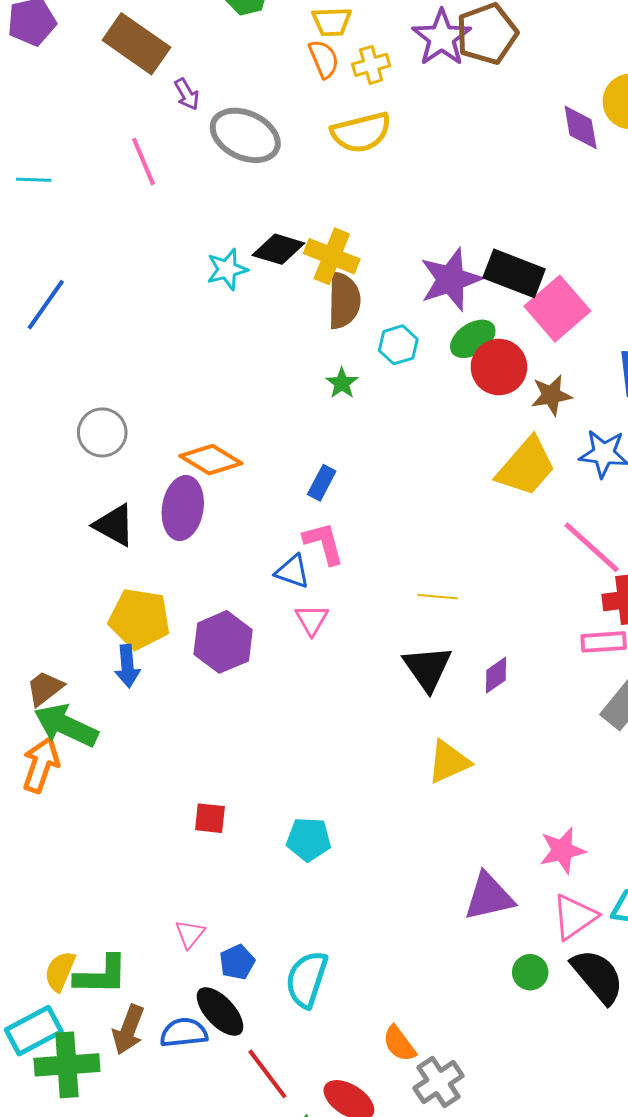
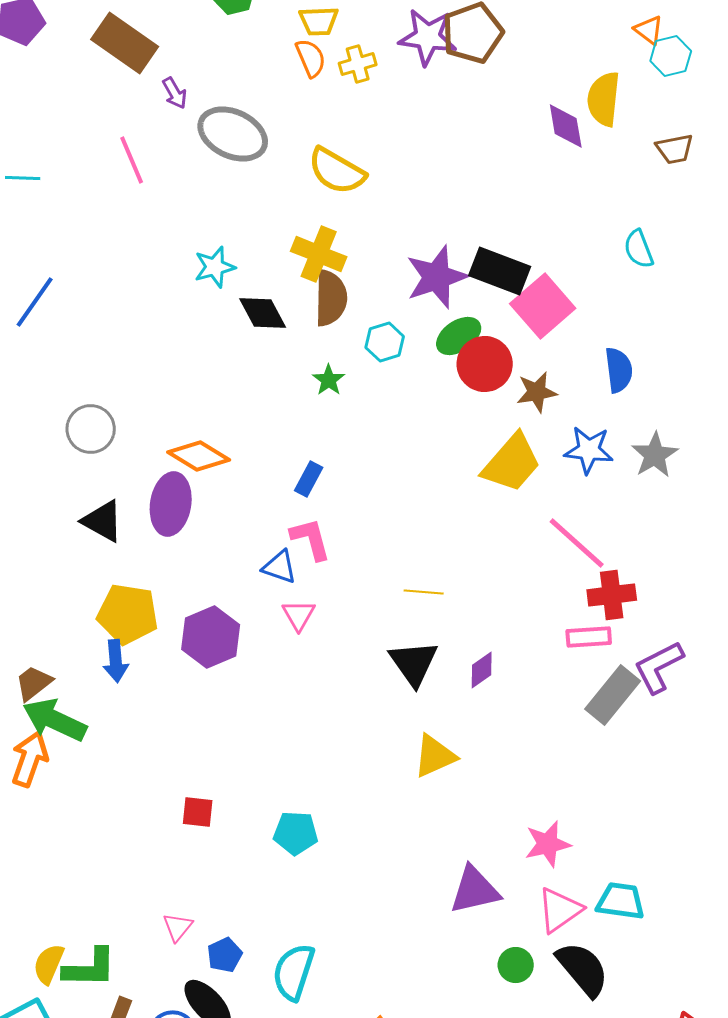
purple star: (442, 38) -> (428, 37), turned -30
yellow semicircle: (361, 132) -> (337, 171), moved, turned 44
black diamond: (278, 249) -> (263, 313), moved, turned 45

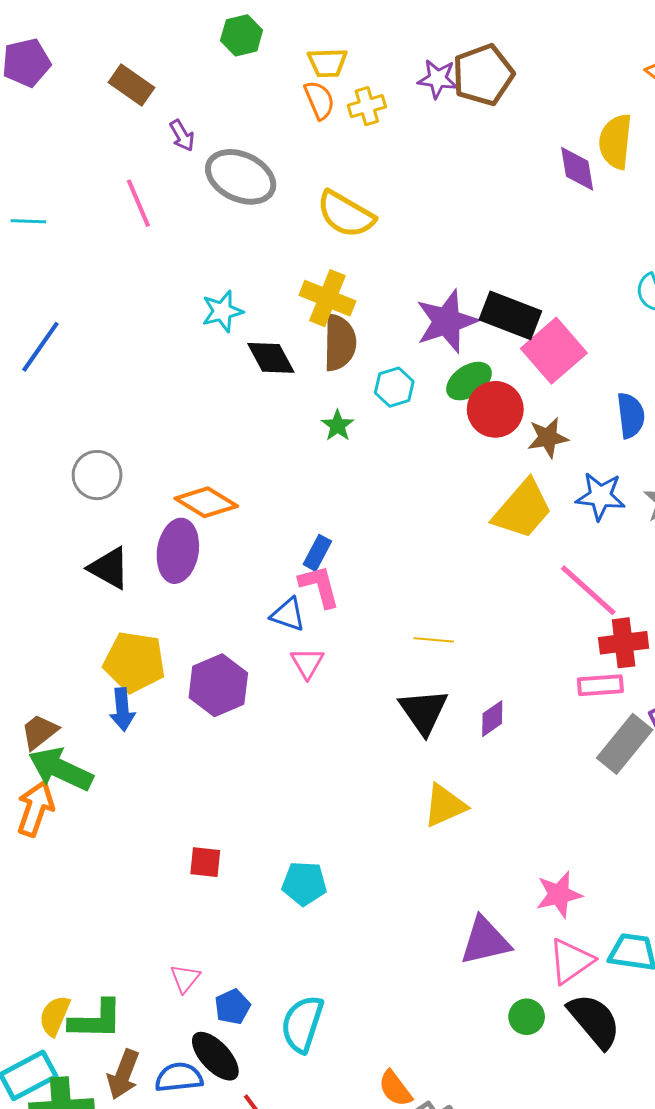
purple star: (428, 37) -> (438, 79), size x0.7
brown rectangle: (125, 43) -> (131, 85), size x0.7
blue rectangle: (309, 479) -> (317, 553), moved

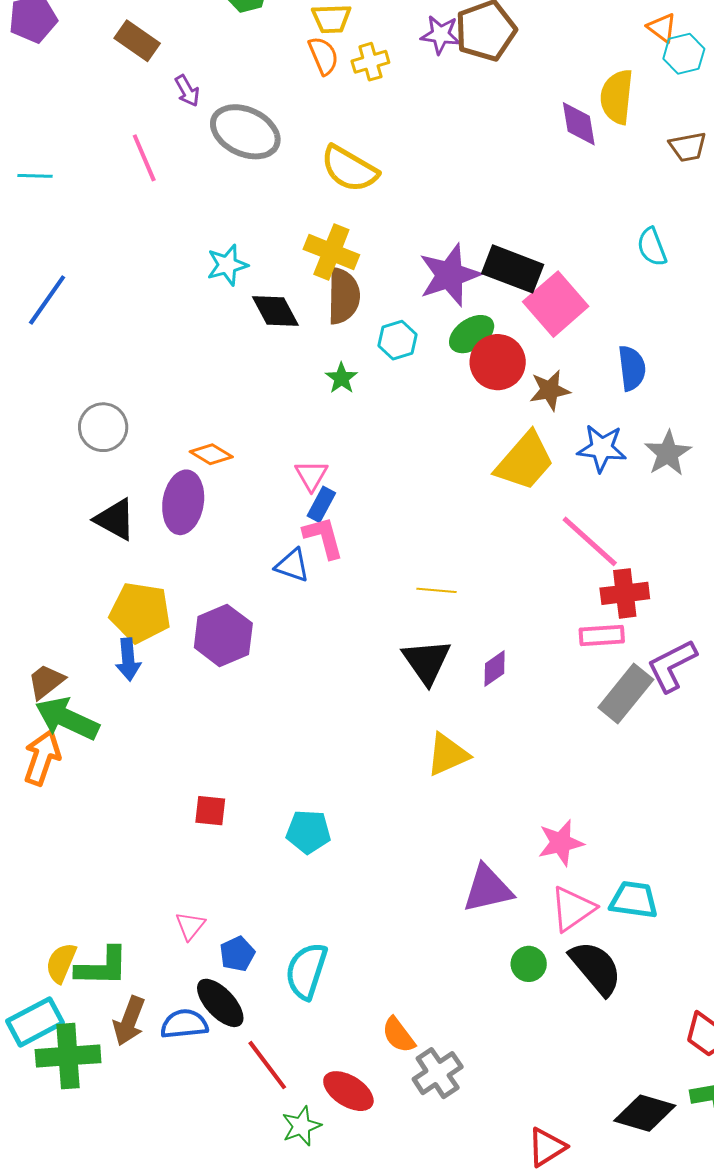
orange diamond: (206, 502) -> (211, 454), size x0.7
pink triangle: (307, 663) -> (311, 475), moved

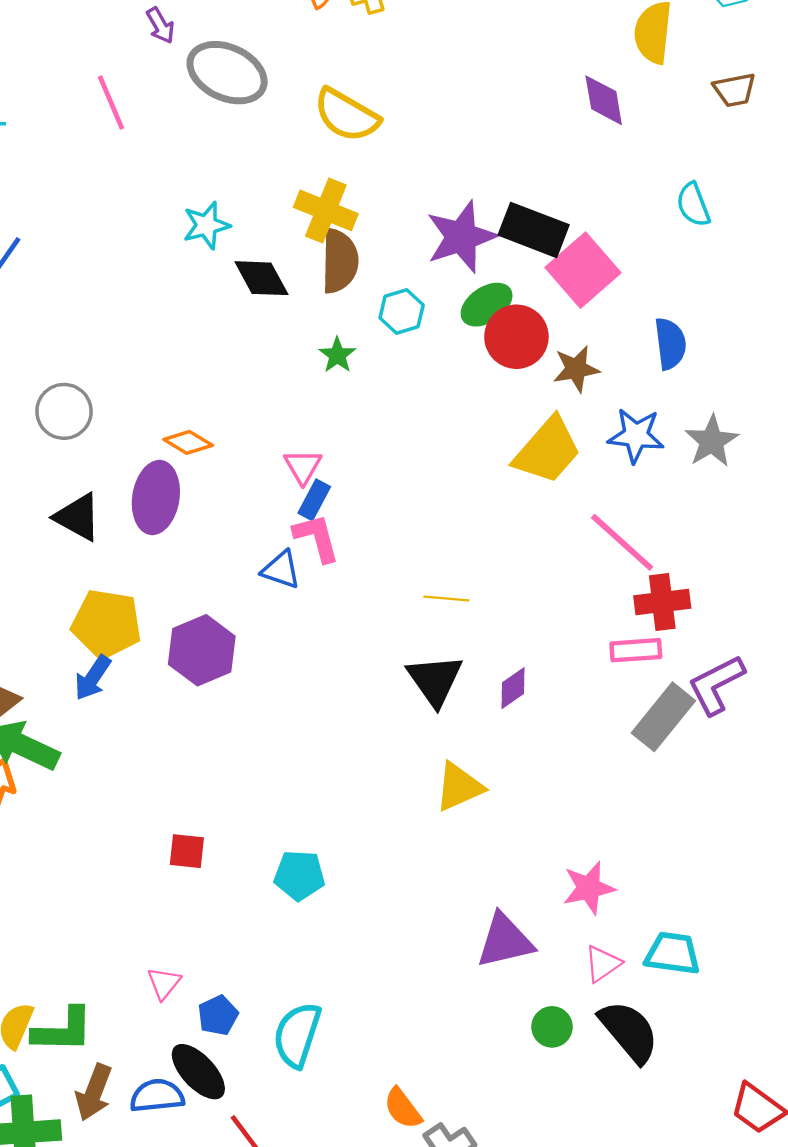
purple diamond: (579, 124) -> (604, 100), moved
blue arrow: (128, 660) -> (93, 678), turned 39
pink triangle: (573, 909) -> (603, 964), size x0.7

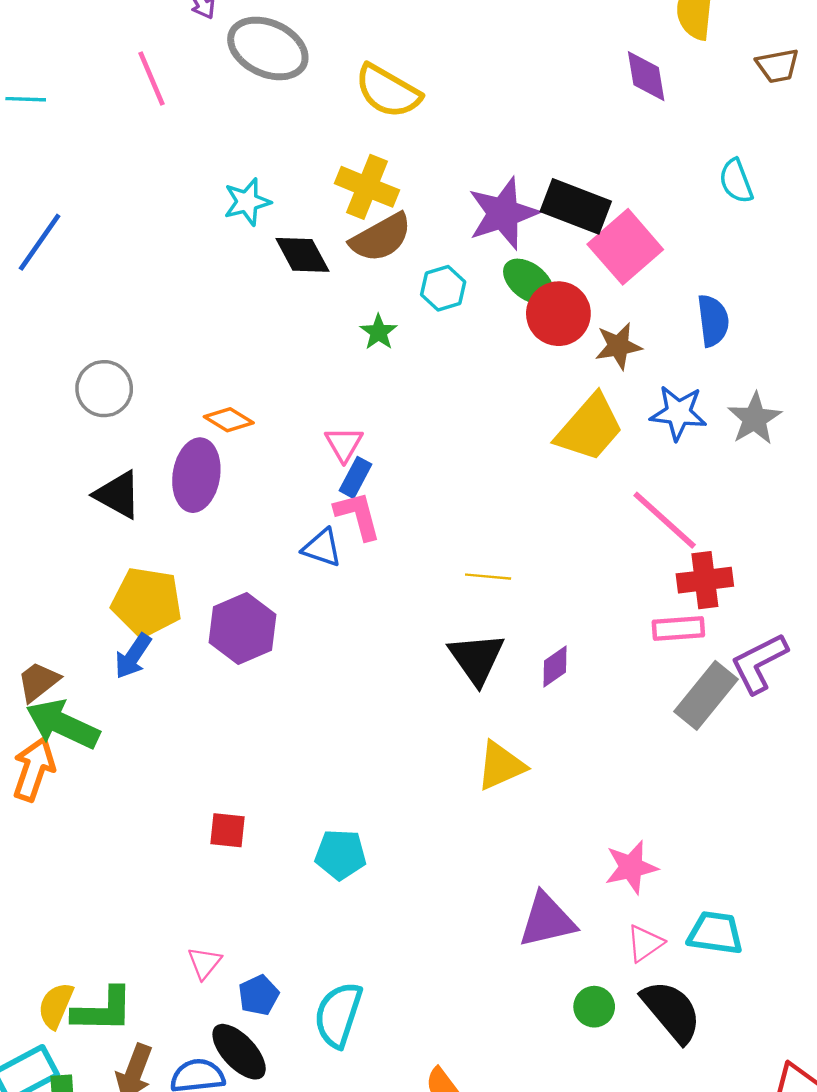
brown semicircle: (340, 261) -> (381, 238), turned 60
green ellipse: (487, 305) -> (528, 281), turned 72

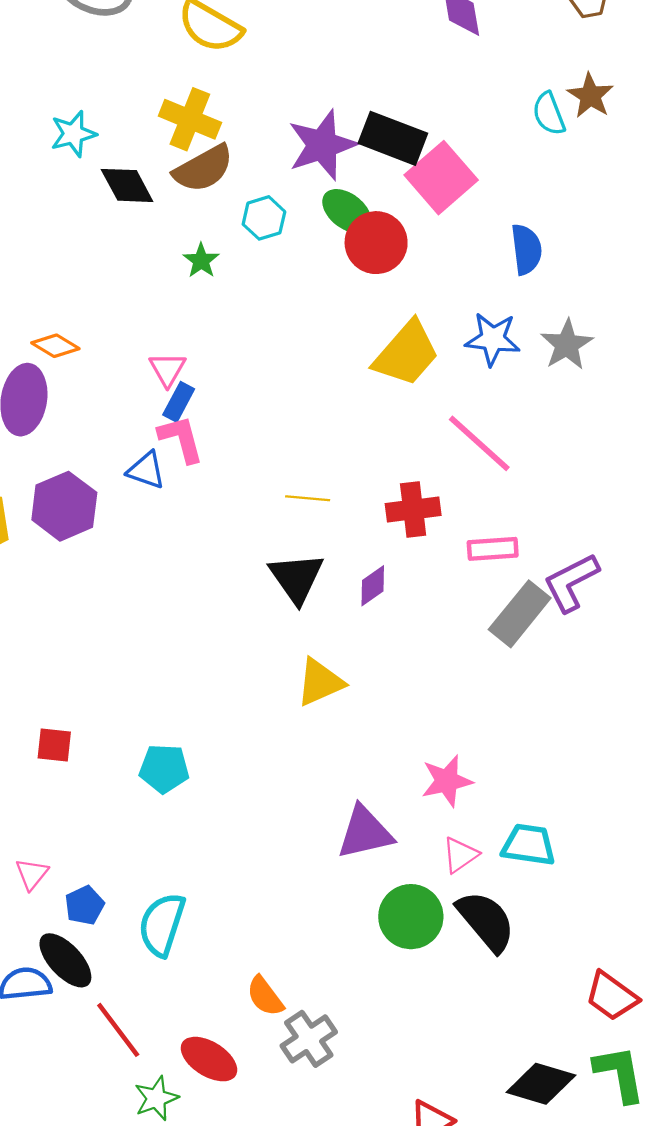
brown star: (618, 346) -> (590, 96), moved, turned -30
red cross: (705, 580) -> (413, 510), moved
purple hexagon: (242, 628) -> (64, 506), moved
green circle: (594, 1007) -> (411, 917), size x1.6

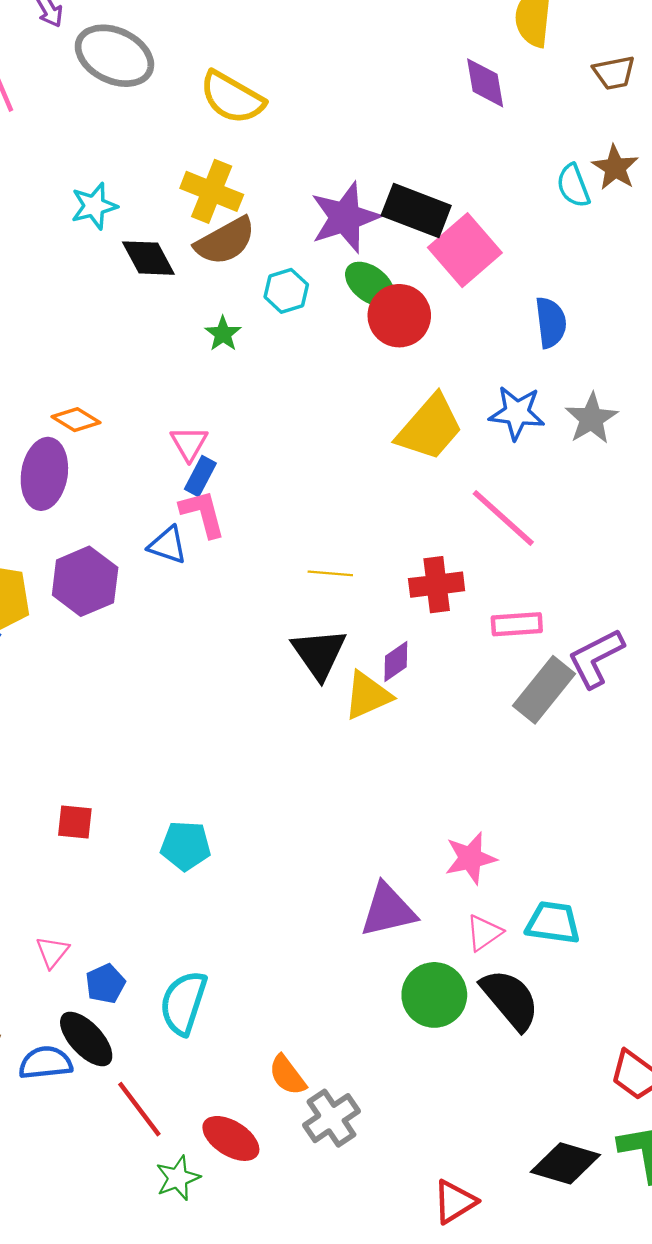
yellow triangle: (320, 682) -> (368, 695), moved

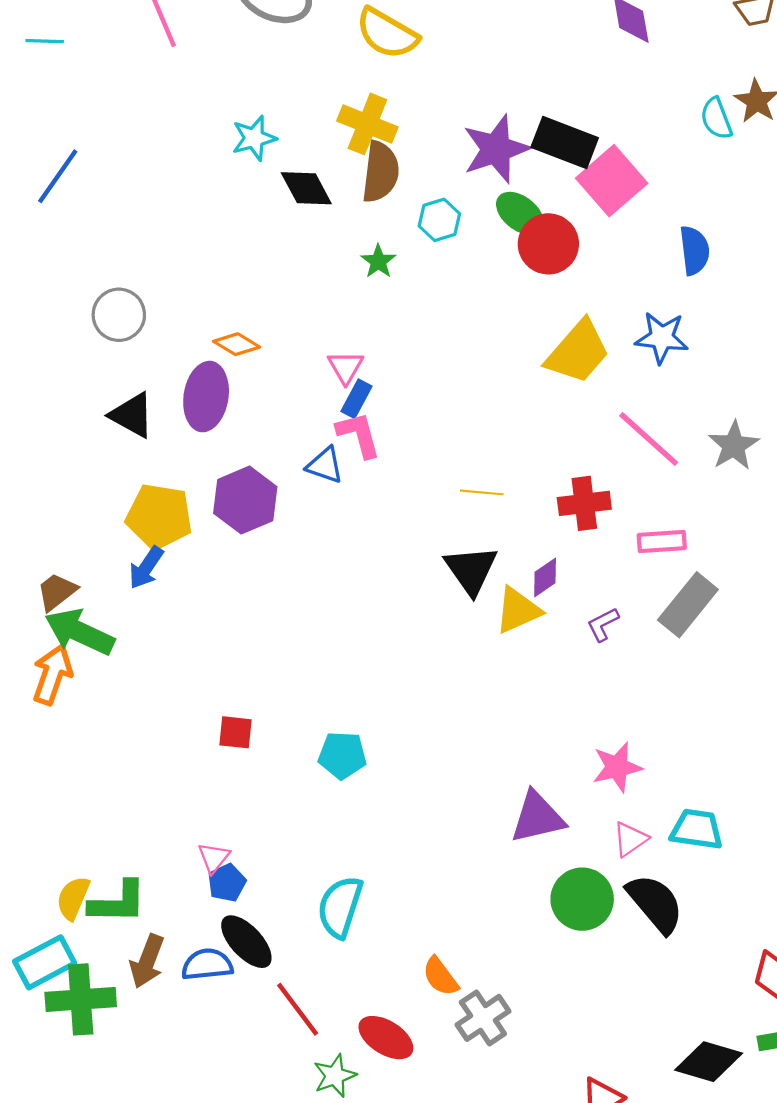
brown semicircle: (225, 241) -> (380, 172), turned -54
gray star: (591, 419) -> (734, 446), moved
purple L-shape: (596, 658) -> (603, 624), moved, size x0.6
blue pentagon: (105, 984) -> (227, 883), moved

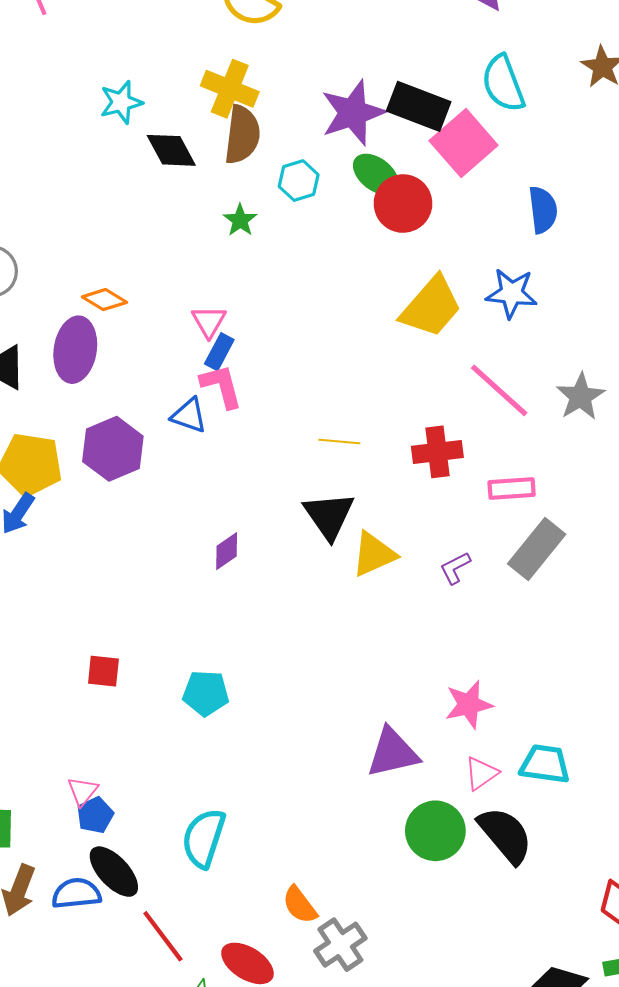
cyan semicircle: (716, 119) -> (503, 83), moved, size x1.4
purple diamond: (545, 578) -> (227, 551), moved

